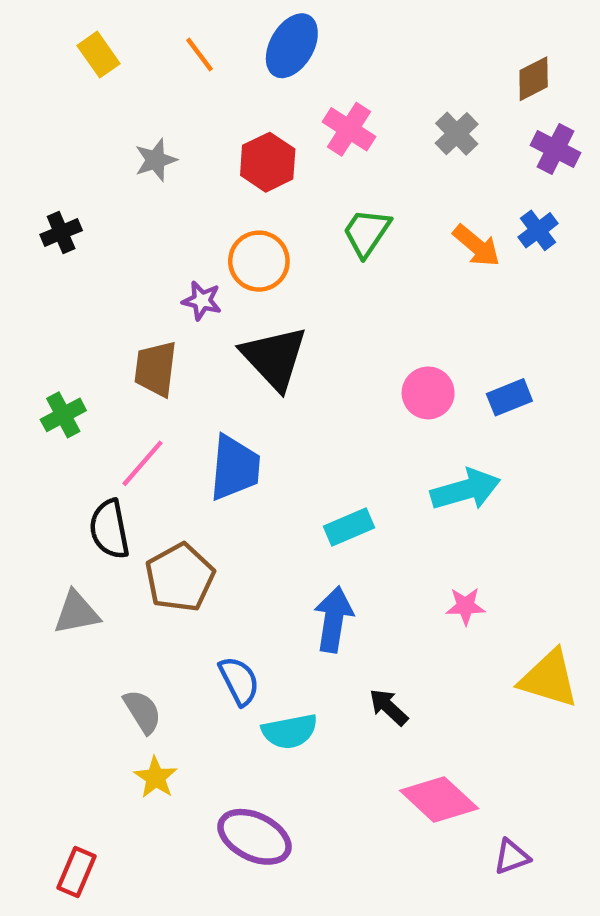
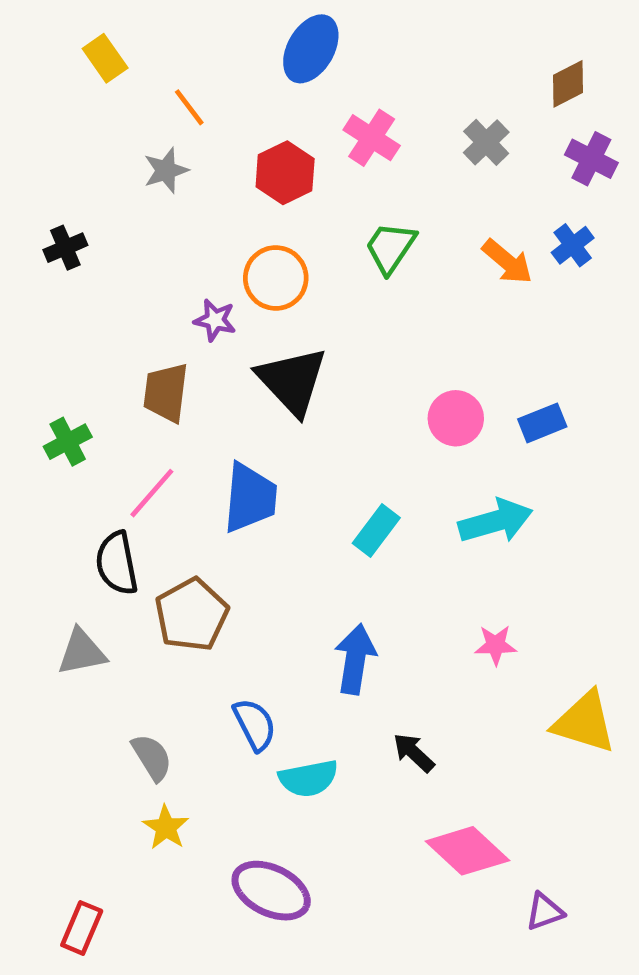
orange line: (200, 55) -> (189, 107), moved
cyan rectangle: (349, 527) -> (376, 530), moved, turned -30

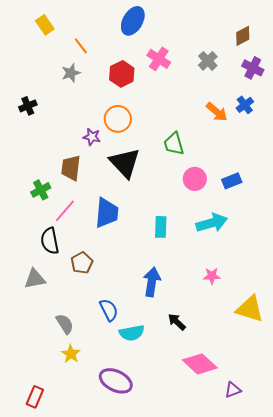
green trapezoid: (390, 248) -> (174, 144), moved, turned -50
green cross: (68, 442) -> (41, 190), moved
cyan rectangle: (376, 530) -> (161, 227), turned -35
brown pentagon: (192, 615) -> (82, 263), size x0.7

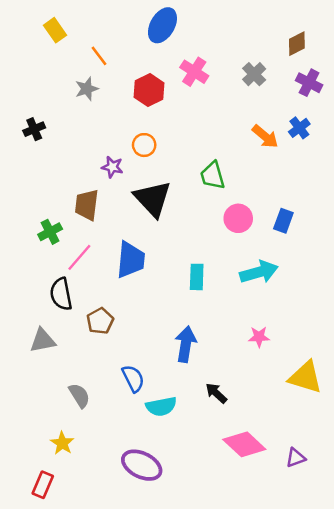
orange circle: (118, 119) -> (144, 145), size x0.7
blue rectangle: (232, 181) -> (283, 221), turned -48
yellow star: (71, 354) -> (62, 443), moved
purple triangle: (233, 390) -> (296, 458), moved

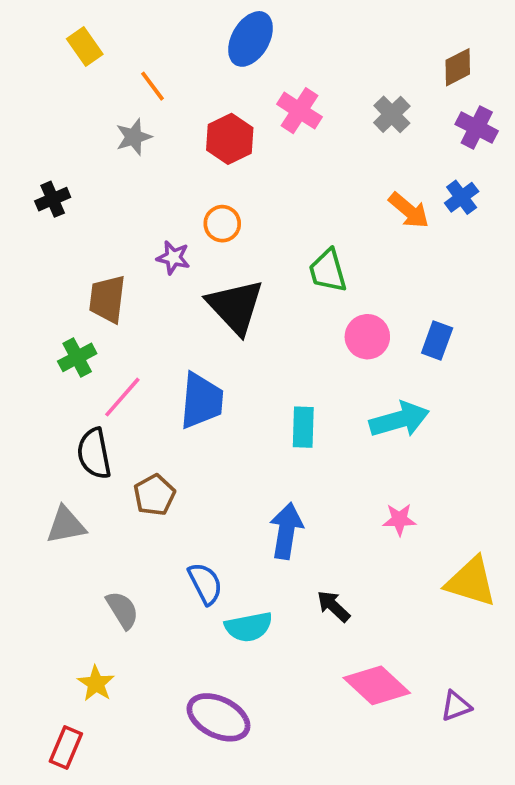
brown trapezoid: (87, 205) -> (107, 299), moved

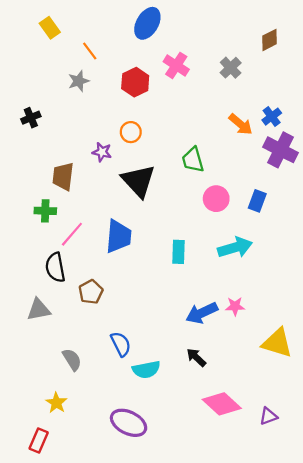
purple cross: (477, 128) -> (281, 150), moved, size x1.4
green cross: (77, 357) -> (45, 211), turned 30
blue arrow: (286, 531) -> (202, 313), moved, turned -124

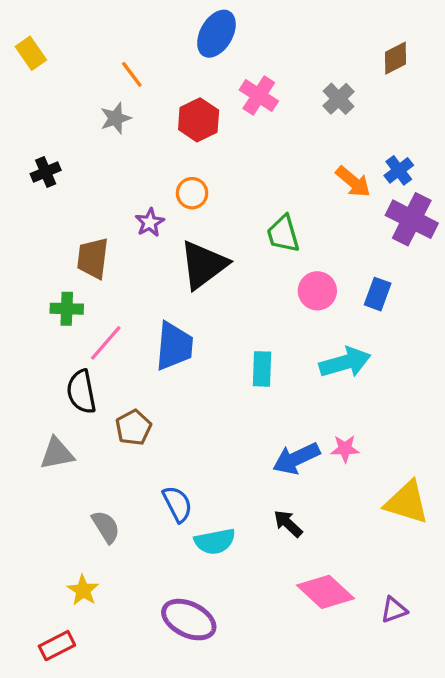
yellow rectangle: (50, 28) -> (31, 53), moved
purple star: (102, 152) -> (150, 222), turned 30
black triangle: (139, 181) -> (203, 265), turned 36
red rectangle: (39, 441) -> (57, 646), turned 40

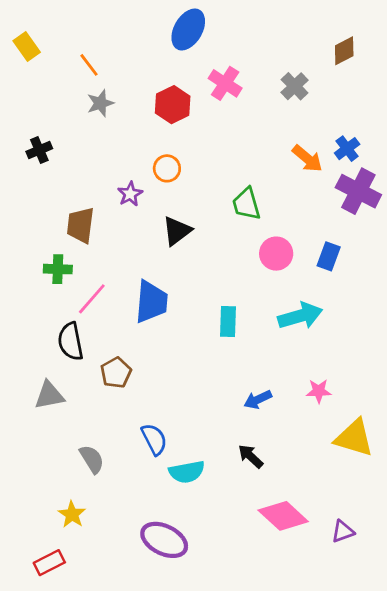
orange line: (132, 74) -> (89, 65), moved
black triangle: (203, 265) -> (177, 231), size x0.7
pink star: (345, 449) -> (319, 391), moved
blue arrow: (296, 458) -> (258, 400), size x0.7

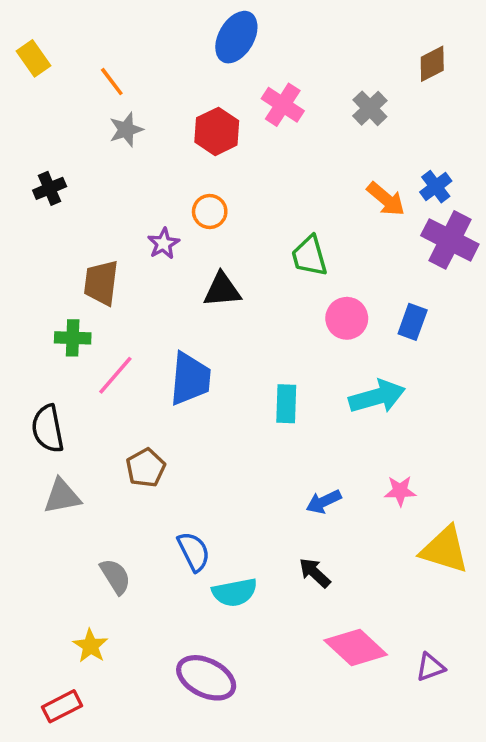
black triangle: (177, 231) -> (222, 290), turned 32
black semicircle: (71, 341) -> (48, 429), moved

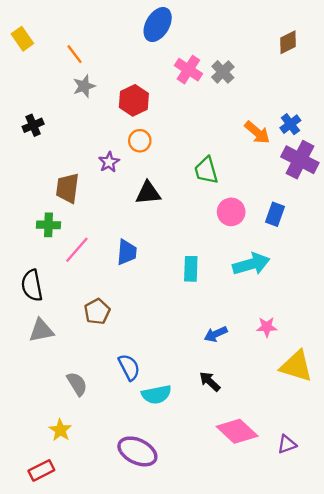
gray cross: (370, 108) -> (223, 72), moved
red hexagon: (217, 131) -> (134, 100), moved
blue trapezoid: (190, 379) -> (127, 252), size x0.7

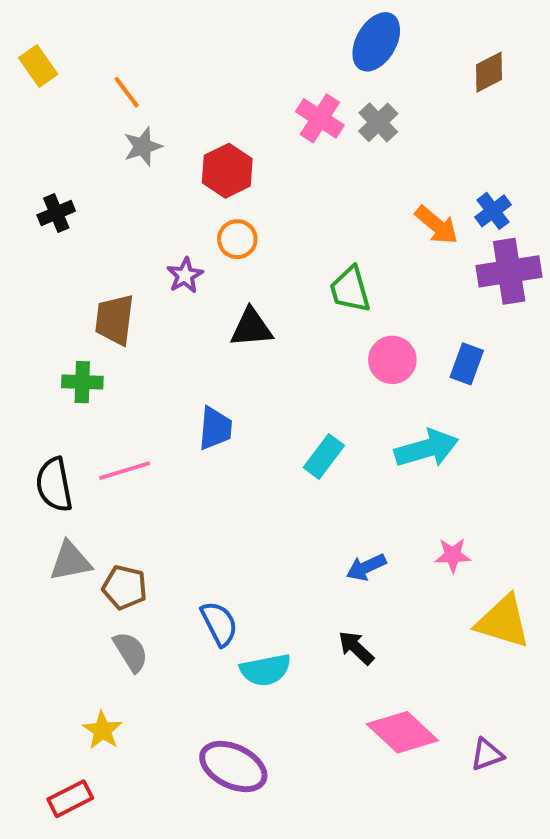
blue ellipse: (158, 25) -> (376, 42), moved
purple cross: (300, 160) -> (509, 271), turned -36
pink line: (77, 250) -> (125, 471), moved, turned 32
cyan rectangle: (191, 269) -> (324, 457), turned 35
brown pentagon: (97, 312) -> (125, 587), moved, turned -30

